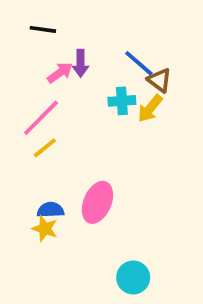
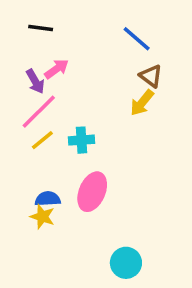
purple arrow: (81, 63) -> (35, 81), moved, turned -30
blue line: (139, 63) -> (137, 39), moved
cyan cross: (122, 101) -> (82, 140), moved

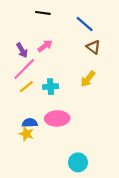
black line: (41, 28) -> (43, 13), moved
pink arrow: (57, 69) -> (45, 46), moved
yellow arrow: (142, 103) -> (88, 79), moved
pink ellipse: (92, 192) -> (57, 118), turned 65

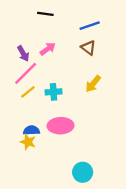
blue line: (85, 24) -> (90, 26), turned -60
brown triangle: (93, 47) -> (88, 48), moved

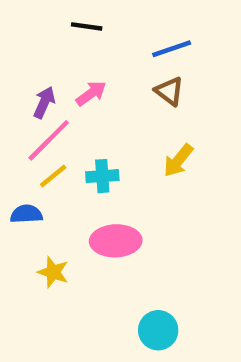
purple arrow: (23, 54) -> (44, 102), turned -126
blue semicircle: (31, 130) -> (26, 214), moved

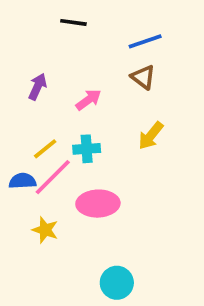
pink arrow: (91, 93) -> (89, 100), moved
pink line: (49, 140) -> (53, 177), moved
cyan circle: (158, 330) -> (117, 283), moved

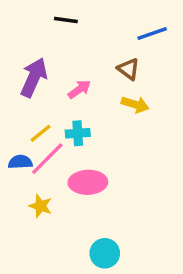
blue line: (145, 41) -> (152, 34), moved
purple arrow: (38, 87) -> (34, 77), size x1.6
yellow arrow: (151, 136) -> (135, 105), moved, turned -112

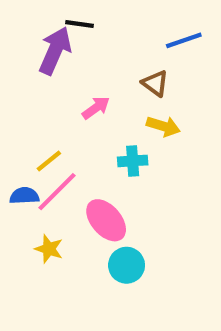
purple arrow: (34, 77) -> (55, 51), moved
cyan cross: (78, 133) -> (133, 161), moved
pink ellipse: (88, 182) -> (106, 220), turned 51
cyan circle: (105, 253) -> (127, 265), moved

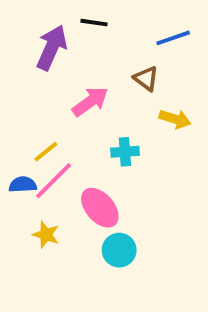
black line: (80, 24) -> (94, 23), moved
pink arrow: (96, 108) -> (90, 102), size x1.4
yellow arrow: (163, 126) -> (175, 119), moved

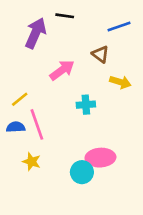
yellow line: (46, 152) -> (20, 99), moved
pink line: (54, 181) -> (37, 124), turned -64
pink ellipse: (100, 208) -> (100, 158), moved, turned -52

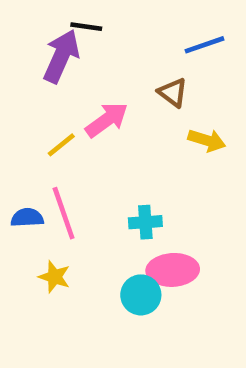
black line: (65, 16) -> (86, 27), moved
yellow line: (20, 99) -> (61, 145), moved
cyan cross: (86, 105) -> (145, 222), moved

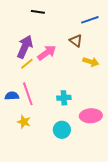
purple arrow: (61, 56) -> (25, 47), moved
pink ellipse: (173, 270) -> (91, 116), moved

